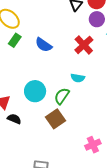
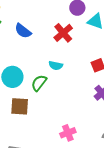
brown square: (56, 119) -> (20, 106), moved, turned 36

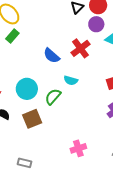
blue semicircle: (23, 31) -> (52, 56), moved
brown square: (20, 106) -> (32, 119), turned -30

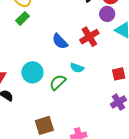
brown square: (32, 119) -> (44, 125), moved

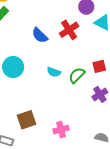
cyan semicircle: (77, 68) -> (54, 72), moved
green semicircle: (58, 82) -> (77, 75), moved

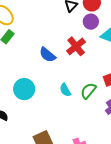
cyan semicircle: (54, 72) -> (65, 90), turned 48

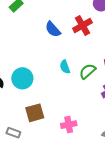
cyan circle: (24, 89) -> (22, 78), moved

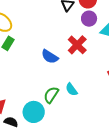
green semicircle: (88, 71) -> (51, 95), moved

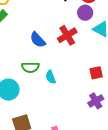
green semicircle: (51, 95) -> (30, 67), moved, turned -138

